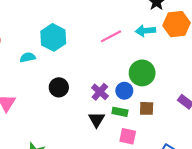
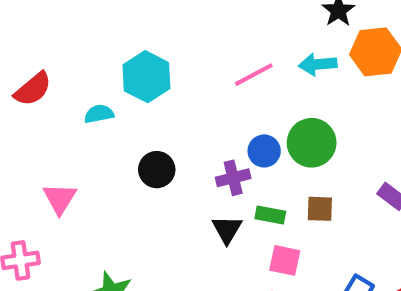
blue circle: (124, 91) -> (264, 151), moved
purple cross: (100, 92) -> (233, 178), turned 35

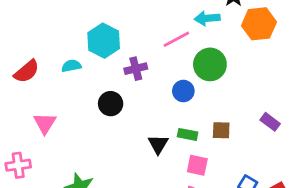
cyan arrow: (318, 64) -> (207, 18), moved
red semicircle: (33, 89) -> (27, 71), moved
green circle: (312, 143) -> (210, 64), moved
purple cross: (233, 178) -> (136, 69), moved

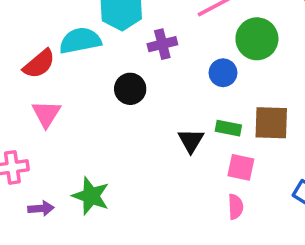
cyan semicircle: (71, 66) -> (80, 41), size x1.6
red semicircle: (27, 71) -> (39, 64), moved
brown square: (221, 130) -> (271, 123), size x1.5

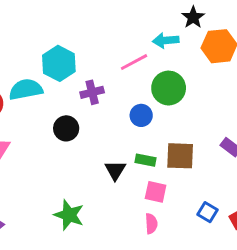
green star: (91, 196) -> (69, 215), moved

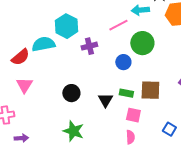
black circle: (66, 128) -> (71, 93), moved

